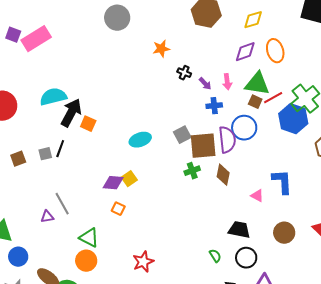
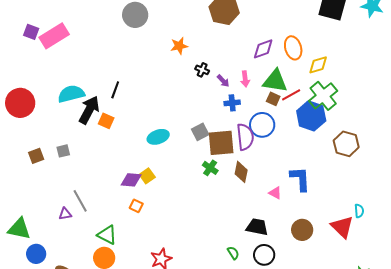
yellow diamond: (253, 20) -> (318, 65), moved
black line: (60, 149) -> (115, 90), moved
green cross: (192, 171) -> (210, 168), turned -35

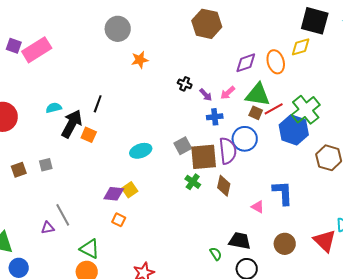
orange star: (179, 46) -> (140, 60), moved
yellow diamond: (318, 65) -> (301, 47), moved
pink arrow: (245, 79) -> (228, 93), turned 56
cyan semicircle: (71, 94) -> (54, 108), size x0.6
green semicircle: (233, 253) -> (216, 254), moved

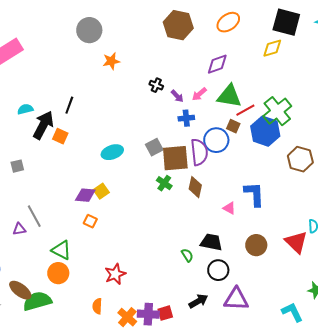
orange ellipse: (276, 62) -> (228, 22), moved, turned 70
brown square: (256, 113) -> (233, 126), moved

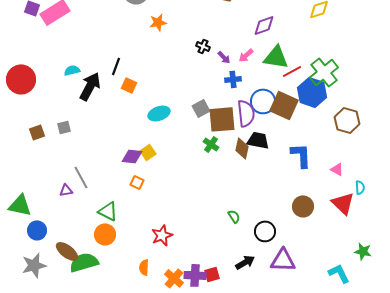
brown square: (233, 126) -> (284, 105), moved, size x2.0
orange square: (60, 136) -> (129, 85), moved
pink triangle: (229, 208) -> (337, 169), moved
black trapezoid: (211, 242) -> (258, 140), moved

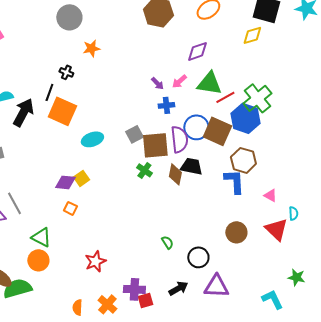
black cross: (203, 46) -> (66, 72), moved
orange square: (129, 85) -> (62, 111), size x1.8
brown hexagon: (347, 120) -> (243, 160), moved
orange semicircle: (144, 267) -> (77, 307), moved
purple cross: (195, 275) -> (134, 289), moved

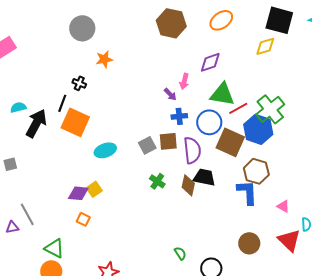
pink arrow: (179, 81) -> (184, 81), moved, turned -35
blue circle: (196, 127) -> (209, 122), moved
brown square: (155, 145) -> (168, 141), moved, size x0.7

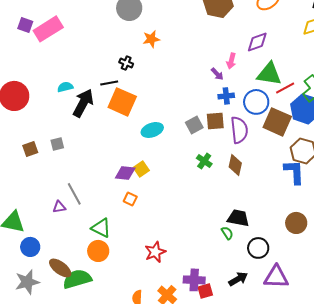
black line: (62, 103) -> (109, 83), turned 60
black trapezoid: (204, 177) -> (238, 218), moved

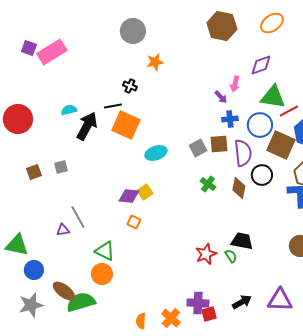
black circle: (258, 248) -> (262, 175), moved
red star: (155, 252) -> (206, 254), moved

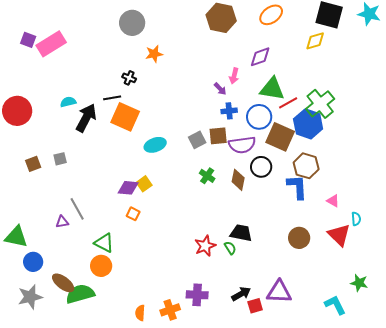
purple semicircle: (243, 153) -> (242, 145), turned 88
red square: (209, 314) -> (255, 306), moved
orange cross: (171, 318) -> (170, 310), turned 30

